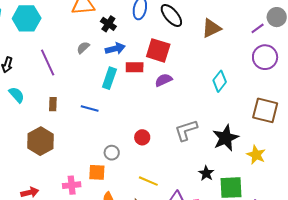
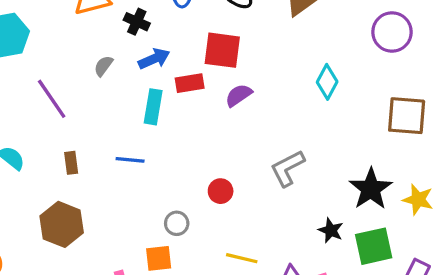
black star: (226, 138) -> (371, 189), moved
yellow star: (256, 155) -> (418, 200), moved

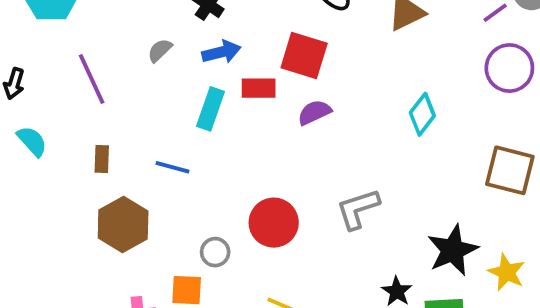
red circle: (221, 191) -> (274, 223), size x1.6
brown hexagon: (62, 224) -> (123, 225), moved

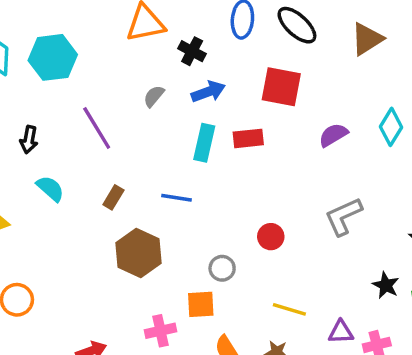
red rectangle: (259, 88) -> (248, 138), moved
purple semicircle: (314, 112) -> (333, 135), moved
brown rectangle: (102, 159) -> (113, 197), turned 35
red circle: (274, 223) -> (271, 237), size x0.6

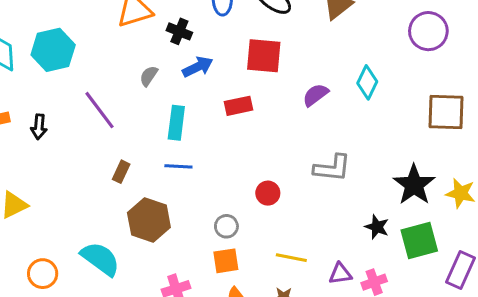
cyan rectangle: (204, 143) -> (176, 123), moved
cyan semicircle: (50, 188) -> (100, 259), moved, size x1.5
gray L-shape: (343, 216) -> (332, 168), turned -144
orange square: (201, 304) -> (226, 261), moved

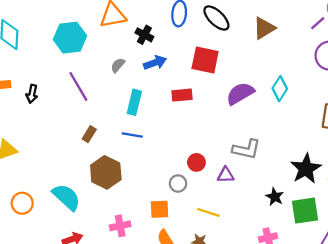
cyan hexagon: (53, 50) -> (70, 38), moved
purple semicircle: (315, 95) -> (240, 93), size x1.4
gray circle: (226, 226) -> (178, 184), moved
purple triangle: (340, 274) -> (226, 175), moved

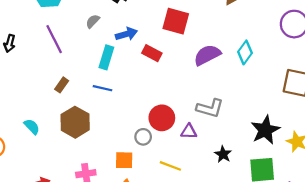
blue arrow: (155, 63) -> (126, 34), moved
red rectangle: (182, 95) -> (152, 53), turned 30
red circle: (196, 162) -> (162, 118), size x1.5
cyan semicircle: (66, 197) -> (32, 127), moved, size x0.6
black star: (275, 197) -> (223, 154), moved

